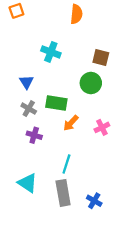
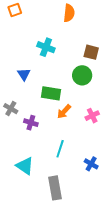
gray cross: (29, 109) -> (11, 109), moved
gray rectangle: (63, 193) -> (55, 188), moved
blue cross: (94, 201) -> (91, 164), moved

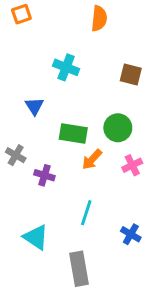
green circle: (82, 75) -> (118, 128), moved

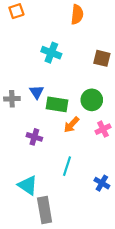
blue triangle: (34, 106) -> (37, 92), moved
gray cross: (16, 155) -> (12, 99), moved, turned -32
gray rectangle: (79, 269) -> (45, 210), moved

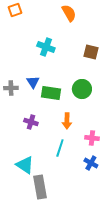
orange semicircle: (77, 14) -> (69, 13), turned -36
orange arrow: (72, 125) -> (67, 121), moved, turned -42
pink cross: (103, 129) -> (92, 138), moved, turned 32

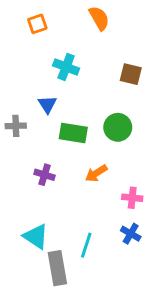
orange square: (15, 10) -> (37, 24), moved
blue triangle: (33, 82) -> (47, 104), moved
orange arrow: (67, 121) -> (96, 173), turned 56
cyan line: (60, 148) -> (86, 245), moved

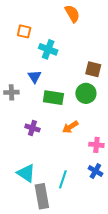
orange square: (37, 24) -> (24, 31), moved, turned 32
brown square: (131, 74) -> (93, 69), moved

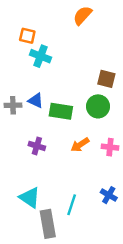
orange semicircle: (72, 14) -> (82, 15), turned -108
cyan cross: (48, 49) -> (41, 56), moved
blue triangle: (35, 77) -> (36, 100), moved, turned -32
pink cross: (96, 145) -> (110, 147), moved

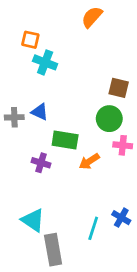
green rectangle: (61, 111) -> (65, 140), moved
pink cross: (110, 147) -> (123, 145), moved
cyan line: (72, 205) -> (93, 228), moved

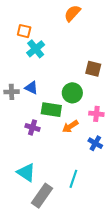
cyan cross: (45, 62) -> (36, 49), turned 30
green circle: (109, 119) -> (72, 93), moved
blue cross: (121, 218) -> (95, 143), moved
gray rectangle: (53, 250) -> (42, 196), turned 45

